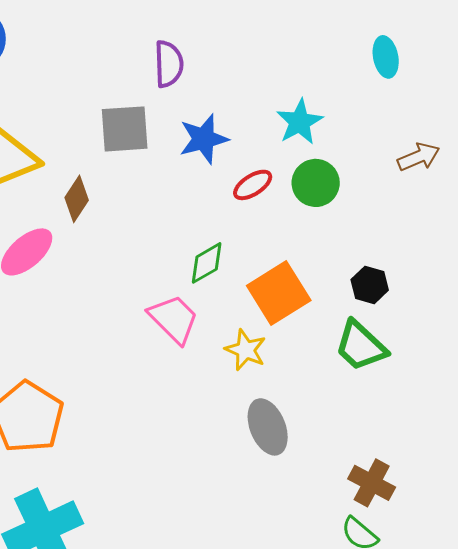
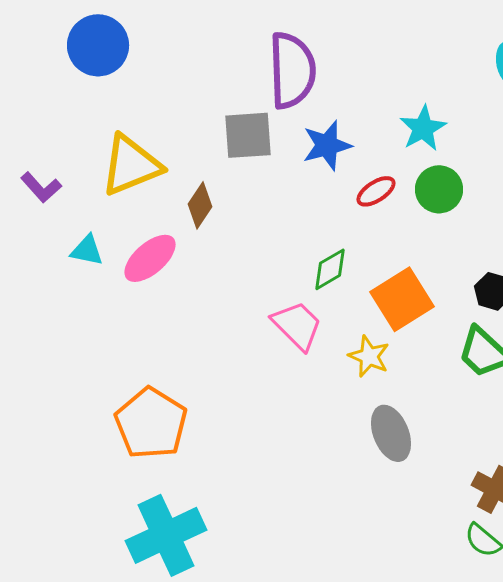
purple semicircle: (169, 64) -> (292, 70), size x1.6

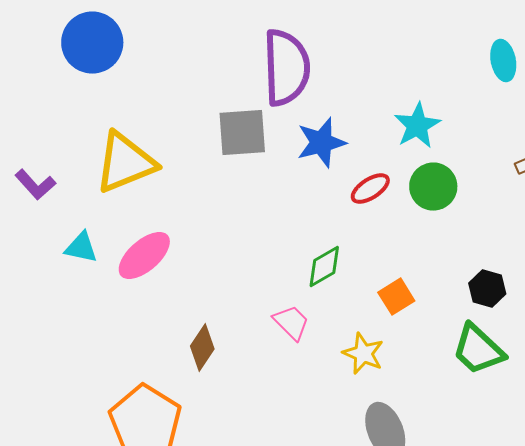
brown diamond: (200, 205) -> (202, 348), moved
orange square: (402, 299) -> (396, 297), size x0.6
pink trapezoid: (297, 325) -> (291, 323), size x0.7

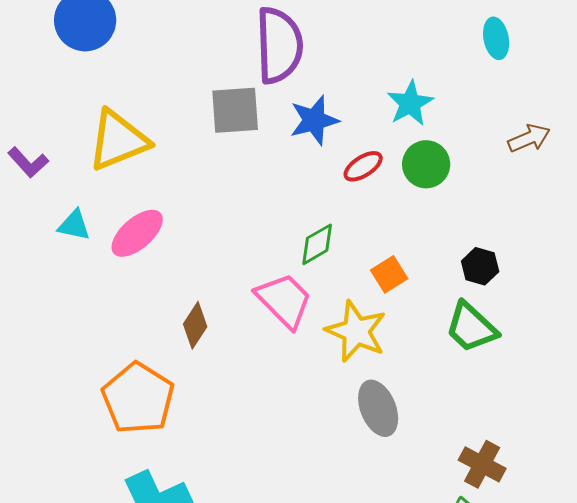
pink trapezoid: (291, 323) -> (284, 300), size x1.6
yellow star: (363, 354) -> (356, 331), size x1.5

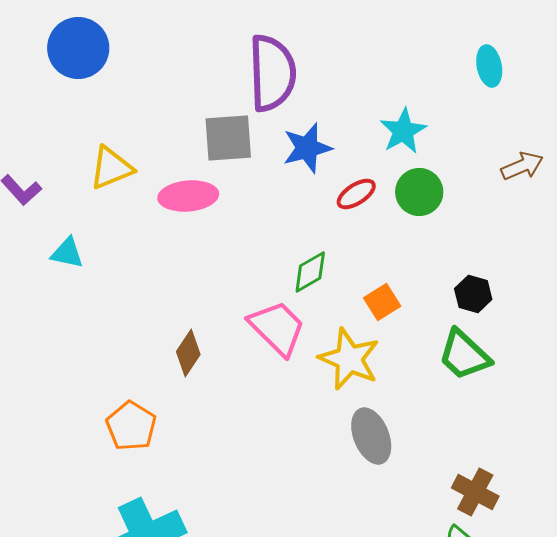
yellow triangle: (118, 140) -> (111, 168), size x0.7
pink ellipse: (137, 233) -> (188, 196), moved, turned 36
orange pentagon: (138, 398) -> (131, 426), size x0.7

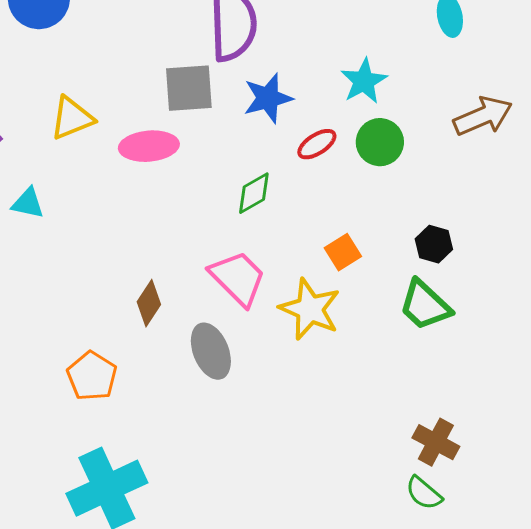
brown arrow: (522, 166) -> (483, 116), size x1.4
green diamond: (310, 272) -> (254, 193), moved
gray ellipse: (371, 436) -> (211, 351), moved

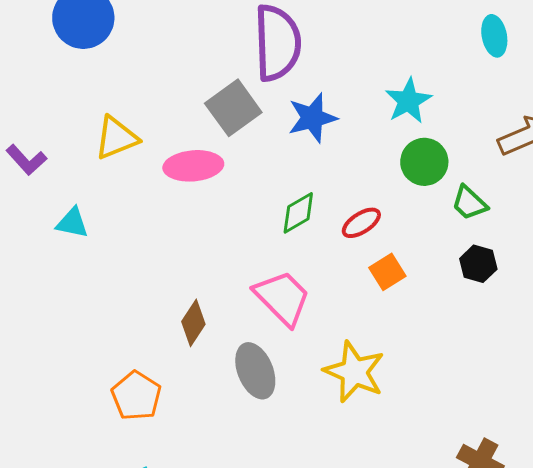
gray square: (189, 88) -> (233, 108), turned -32
red ellipse: (317, 144) -> (361, 223), moved
green trapezoid: (425, 305) -> (469, 203), moved, size x0.7
yellow star: (310, 309) -> (354, 372), moved

